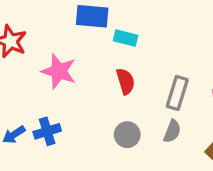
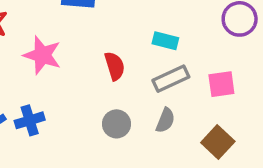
cyan rectangle: (126, 38) -> (165, 41), moved
gray rectangle: (177, 93) -> (171, 79), turned 48

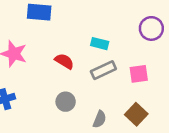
red semicircle: (115, 66) -> (64, 61), turned -42
gray semicircle: (165, 120) -> (100, 119), moved

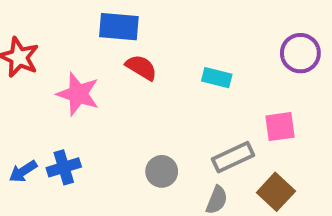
red semicircle: (64, 61) -> (141, 67), moved
gray rectangle: (103, 70) -> (233, 157), moved

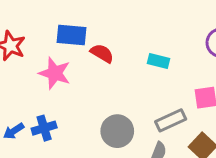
blue rectangle: (119, 27) -> (72, 35), moved
gray circle: (162, 171) -> (117, 131), size x1.4

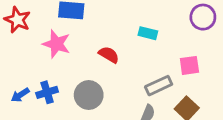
red semicircle: (102, 53) -> (109, 55), moved
gray circle: (117, 131) -> (89, 95), moved

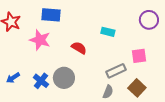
blue cross: (47, 92) -> (41, 81), moved, turned -35

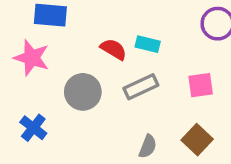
red semicircle: (79, 48) -> (114, 49), moved
gray rectangle: (116, 71) -> (141, 87), moved
gray circle: (64, 78) -> (83, 92), moved

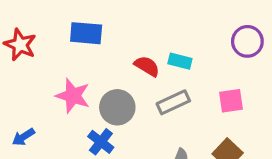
pink star: (32, 58) -> (73, 96), moved
blue cross: (33, 128) -> (101, 142), moved

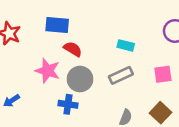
red semicircle: (147, 66) -> (73, 49), moved
blue cross: (101, 142) -> (68, 104), turned -30

